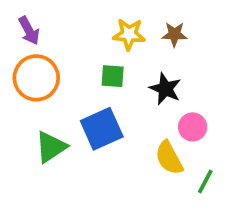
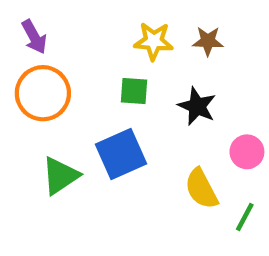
pink circle: (193, 127) -> (247, 152), moved

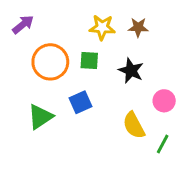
purple arrow: (34, 37) -> (23, 24), turned -100
orange circle: (43, 93) -> (50, 62), moved
blue square: (121, 154) -> (81, 102), size x0.7

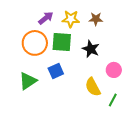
purple arrow: (23, 24) -> (46, 18), moved
green square: (89, 60) -> (62, 42), size x1.5

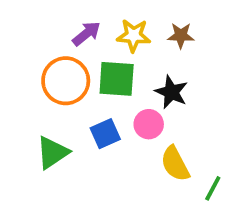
pink circle: (114, 70) -> (149, 124), moved

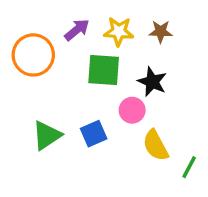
orange circle: (66, 81) -> (33, 55), moved
blue square: (105, 134) -> (94, 134), moved

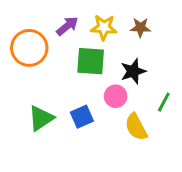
black star: (152, 82) -> (133, 71), turned 30
green line: (189, 167) -> (164, 102), moved

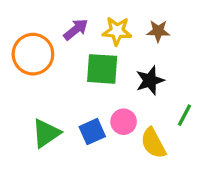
pink circle: (116, 96) -> (124, 122), moved

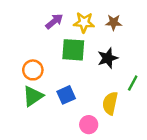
orange circle: (33, 54) -> (33, 70), moved, size x0.7
pink circle: (124, 122) -> (89, 125), moved
yellow semicircle: (153, 143) -> (110, 103), turned 40

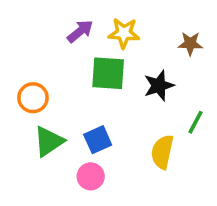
brown star: (114, 22) -> (190, 44), moved
orange circle: (33, 70) -> (33, 98), moved
pink circle: (89, 125) -> (91, 176), moved

